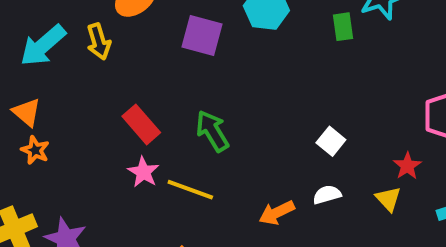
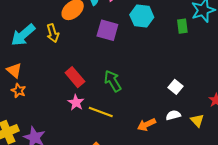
yellow triangle: (388, 199) -> (197, 120), moved

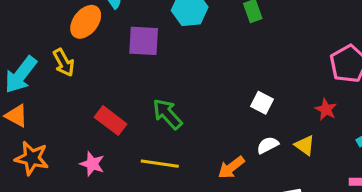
orange triangle: (14, 70) -> (16, 116), moved
orange star: (19, 91) -> (32, 158), size x1.5
pink star: (76, 103) -> (92, 164), moved

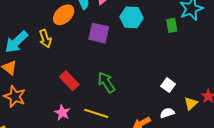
yellow triangle: (305, 145) -> (191, 103), moved, turned 32
pink star: (92, 164) -> (62, 113), moved

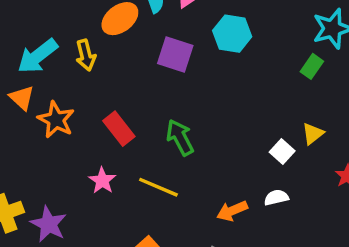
green rectangle: (172, 25) -> (312, 66), moved, turned 40
orange star: (15, 96) -> (56, 120), moved
yellow triangle: (191, 103) -> (313, 134), moved

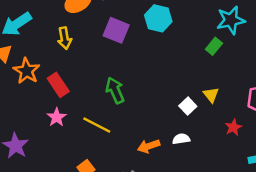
yellow arrow: (86, 55) -> (65, 38), moved
red rectangle: (119, 129) -> (58, 85), moved
yellow triangle: (313, 134) -> (211, 95), turned -35

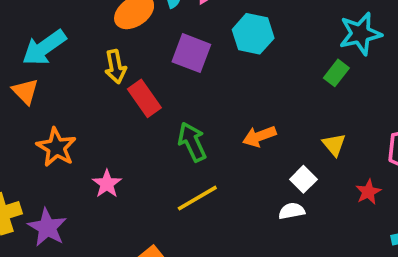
orange star: (27, 71) -> (56, 147), moved
red rectangle: (58, 85) -> (144, 98), moved
white square: (188, 106) -> (303, 179), moved
yellow line: (97, 125) -> (197, 198), moved, turned -56
orange arrow: (149, 146) -> (259, 136), moved

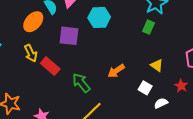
white semicircle: (292, 211) -> (161, 103), moved

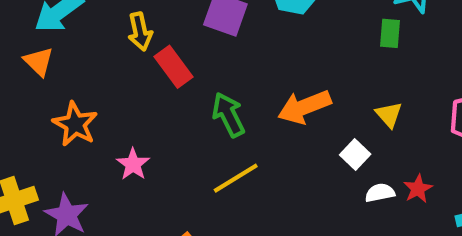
green rectangle: (149, 27) -> (390, 33), turned -32
orange arrow: (116, 71) -> (304, 107), size x1.4
red star: (181, 86) -> (418, 189), moved

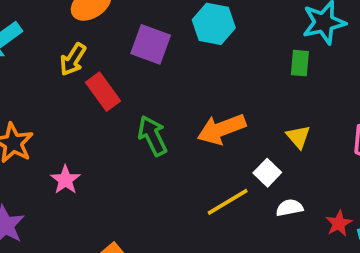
yellow arrow: (140, 32) -> (73, 59), turned 44
yellow line: (236, 178) -> (228, 202), moved
red star: (418, 189) -> (339, 223), moved

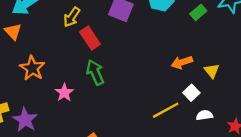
green rectangle: (300, 63) -> (198, 12), moved, turned 42
orange arrow: (222, 129) -> (182, 62), moved, size x0.7
green arrow: (152, 136) -> (95, 72), moved

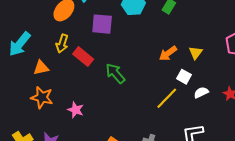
orange triangle: (13, 31) -> (41, 68), moved, turned -42
yellow triangle: (212, 71) -> (196, 53), turned 32
green arrow: (95, 72) -> (115, 73), moved

